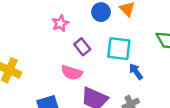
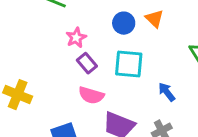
purple rectangle: (82, 47) -> (87, 63), moved
cyan square: (119, 49) -> (129, 64), moved

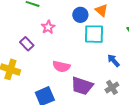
purple rectangle: (87, 63) -> (27, 44), moved
cyan square: (129, 64) -> (94, 34), moved

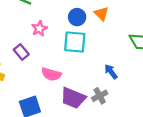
cyan square: (94, 34) -> (75, 42), moved
purple rectangle: (27, 44) -> (21, 52), moved
gray cross: (112, 87) -> (100, 96), moved

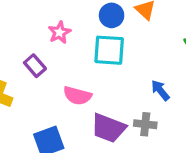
gray cross: (100, 96) -> (145, 124), turned 35

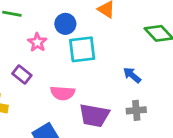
blue circle: (112, 15) -> (65, 24), moved
gray cross: (145, 124) -> (136, 110), moved

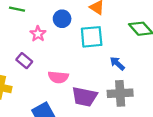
cyan square: (82, 49) -> (92, 37), moved
gray cross: (136, 110) -> (120, 93), size x1.5

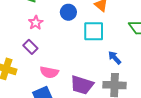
pink star: (38, 34) -> (36, 23), moved
pink semicircle: (58, 77) -> (49, 72), moved

